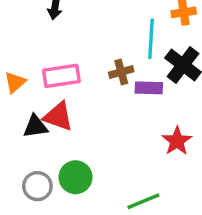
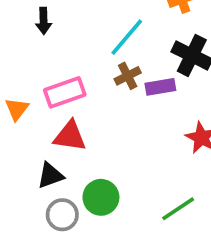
cyan line: (151, 39) -> (127, 37), moved, turned 48
black triangle: (35, 126) -> (50, 175), moved

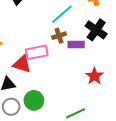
pink rectangle: (65, 92) -> (37, 52), moved

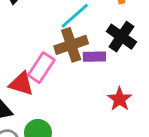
brown cross: (59, 36) -> (71, 45), size x1.6
pink rectangle: (37, 52) -> (41, 68), turned -45

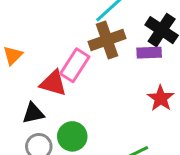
purple rectangle: (94, 57) -> (149, 53), moved

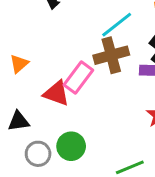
black triangle: (33, 113) -> (19, 121), moved

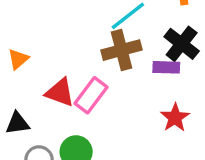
pink rectangle: (78, 78) -> (91, 95), moved

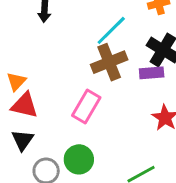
red triangle: (60, 92) -> (25, 105), moved
black triangle: (17, 123) -> (23, 140), turned -40

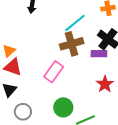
green circle: (79, 159) -> (63, 107), moved

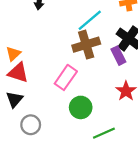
purple rectangle: (99, 54) -> (118, 56), turned 63
green circle: (63, 107) -> (81, 107), moved

